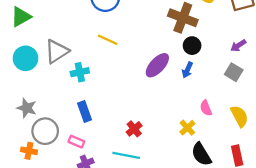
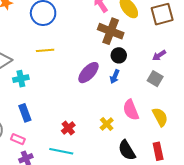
yellow line: (108, 40) -> (45, 50), turned -30
pink semicircle: (206, 108) -> (131, 110), size x1.5
yellow cross: (187, 128) -> (107, 124), moved

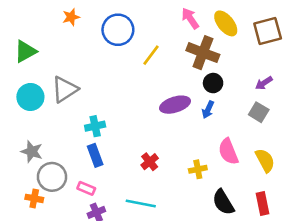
yellow line: (45, 50) -> (151, 55), moved, turned -48
purple ellipse: (88, 73) -> (175, 105), turned 30
cyan cross: (21, 79) -> (95, 126), moved
yellow cross: (107, 124) -> (198, 169), turned 32
red cross: (68, 128) -> (150, 162), moved

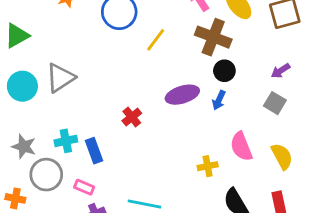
cyan cross: (95, 126) -> (66, 141), moved
red cross: (150, 162) -> (132, 117), moved
orange cross: (34, 198) -> (15, 198), moved

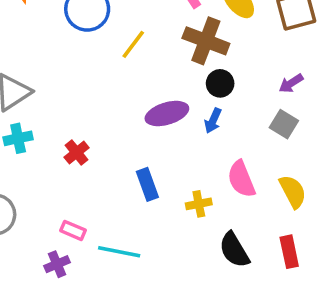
red cross: (132, 117) -> (77, 152), moved
cyan cross: (66, 141) -> (18, 138), moved
blue rectangle: (94, 151) -> (147, 184), moved
pink rectangle: (84, 187) -> (73, 230), moved

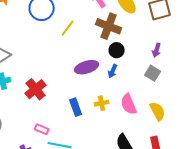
purple arrow: (291, 83) -> (157, 50), turned -40
red cross: (77, 152) -> (36, 89), size x1.5
yellow cross: (199, 204) -> (102, 103), moved
pink rectangle: (73, 230) -> (42, 129), moved

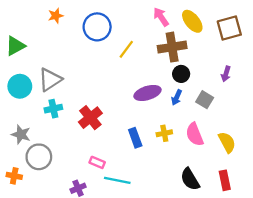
brown cross: (109, 26) -> (172, 47), turned -30
gray square: (153, 73) -> (205, 100), moved

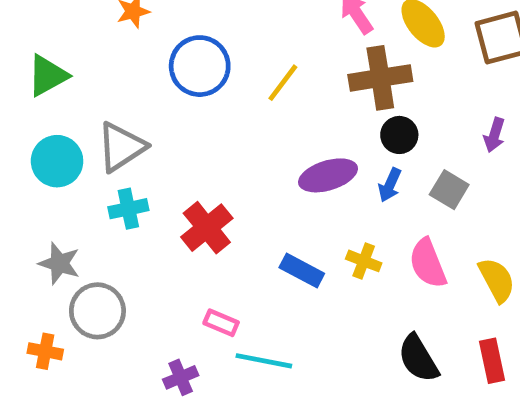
blue circle: (97, 27) -> (200, 66), moved
yellow cross: (164, 133) -> (364, 261), turned 32
blue rectangle: (135, 138) -> (302, 270), turned -42

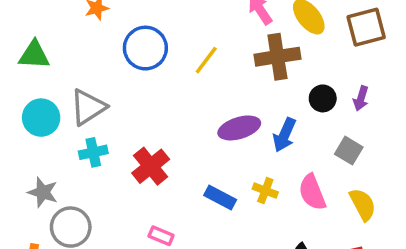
green triangle: (48, 76) -> (34, 55), turned 32
black circle: (399, 135) -> (323, 98), moved
blue arrow: (390, 185) -> (284, 135), size x1.4
gray square: (449, 190) -> (349, 151), moved

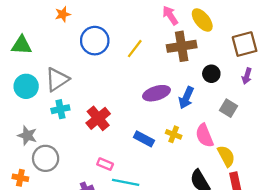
brown square: (366, 27) -> (245, 44), moved
purple arrow: (361, 98) -> (247, 76), moved
yellow semicircle: (363, 204) -> (226, 156), moved

